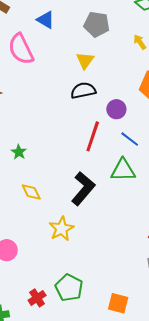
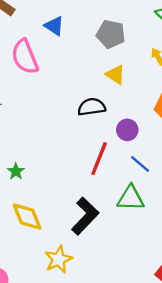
yellow triangle: (85, 60) -> (115, 75), moved, turned -36
yellow diamond: (31, 192) -> (27, 217), size x1.4

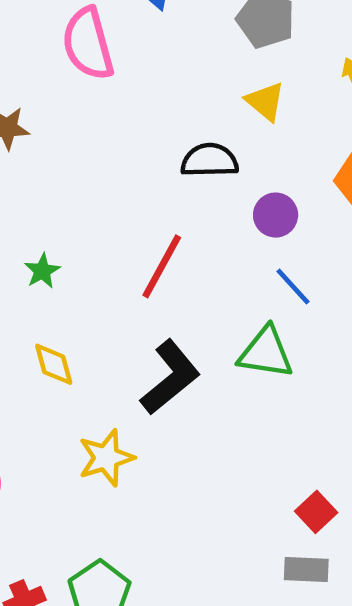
red line: (99, 159) -> (162, 266), moved
yellow diamond: (27, 217) -> (54, 364), size x0.7

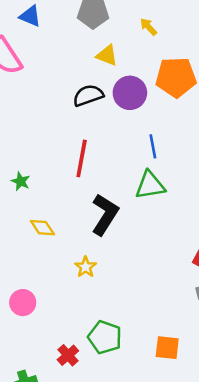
purple circle: (276, 215) -> (130, 93), moved, size x1.4
blue line: (293, 286) -> (153, 146), turned 50
yellow star: (106, 458) -> (86, 267), size x0.7

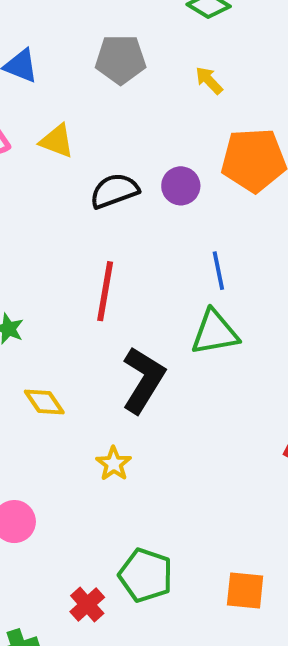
yellow triangle: (107, 55) -> (57, 141), moved
purple circle: (130, 93) -> (181, 186), size x0.7

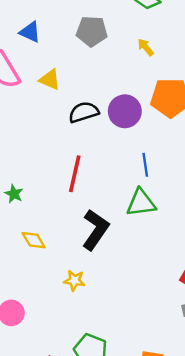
purple circle: (181, 186) -> (125, 111), size x1.4
yellow star: (114, 464) -> (74, 280), turned -30

